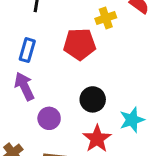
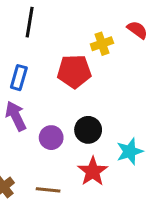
purple circle: (49, 118) -> (51, 138), moved

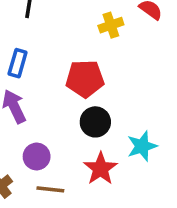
red pentagon: (74, 71) -> (85, 79), moved
purple circle: (51, 138) -> (37, 157), moved

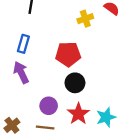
cyan star: (142, 146) -> (106, 117), moved
purple circle: (37, 157) -> (49, 106), moved

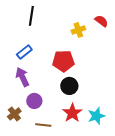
blue rectangle: (23, 44) -> (24, 52), turned 35
purple circle: (49, 106) -> (34, 101), moved
brown cross: (12, 125) -> (14, 114), moved

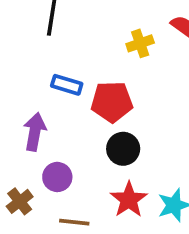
blue rectangle: (24, 52) -> (67, 85), moved, turned 56
purple arrow: (22, 77) -> (35, 132), turned 36

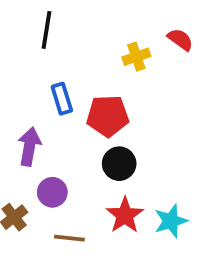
blue rectangle: (67, 85) -> (62, 99), turned 56

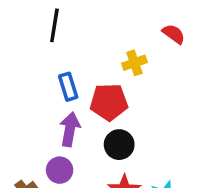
yellow cross: (136, 57) -> (134, 63), moved
purple arrow: (29, 146) -> (70, 129), moved

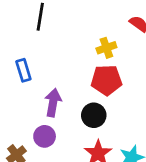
blue rectangle: (68, 87) -> (23, 70), moved
red pentagon: (109, 102) -> (106, 80), moved

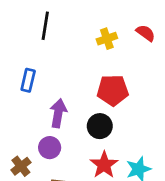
yellow cross: (106, 48) -> (107, 39), moved
blue rectangle: (23, 70) -> (28, 80), turned 30

